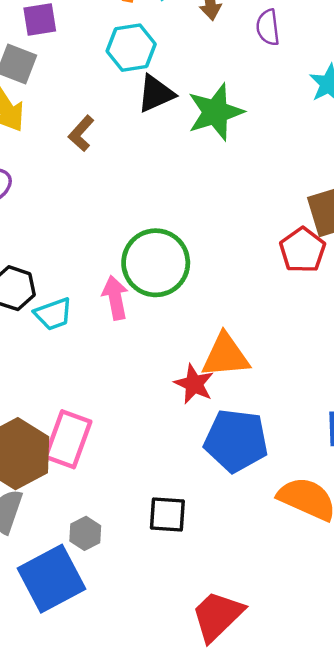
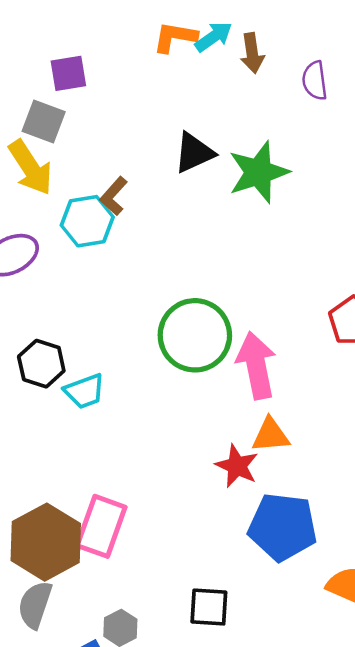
cyan hexagon: (131, 48) -> (87, 221), moved
pink arrow: (115, 298) -> (256, 365), moved, size x1.4
orange triangle: (225, 356) -> (271, 435), size x0.7

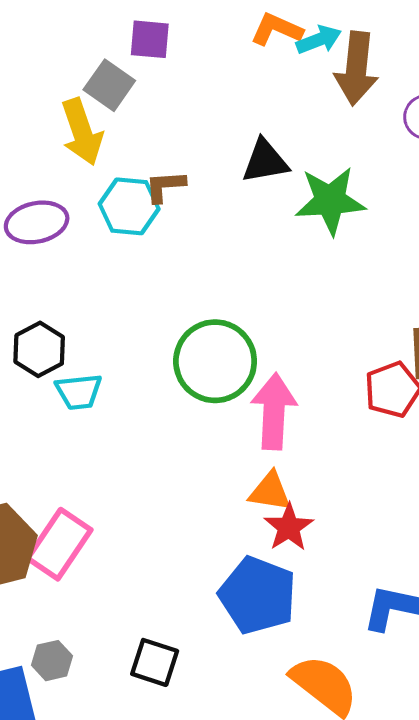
brown arrow: (252, 53) -> (356, 68), size x1.6
brown L-shape: (114, 196) -> (165, 186), turned 30
red star: (237, 466) -> (289, 527), moved

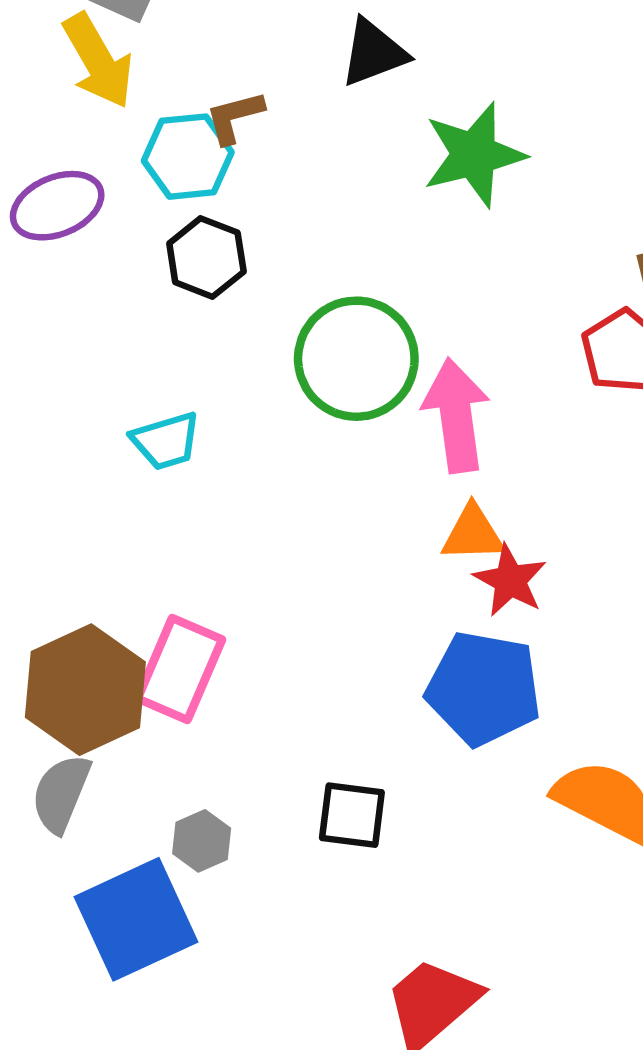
green star: (330, 201) -> (474, 155), moved
black hexagon: (39, 349) -> (206, 257), moved

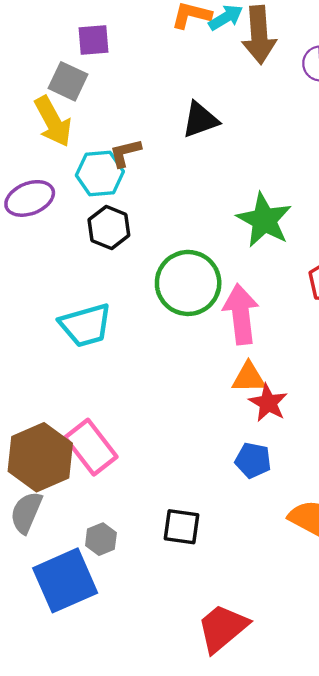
green star: (474, 155) -> (264, 220), moved, turned -30
cyan trapezoid: (166, 441) -> (86, 325), size x1.4
pink rectangle: (180, 669) -> (91, 447), turned -62
blue pentagon: (484, 688) -> (253, 460), size x0.6

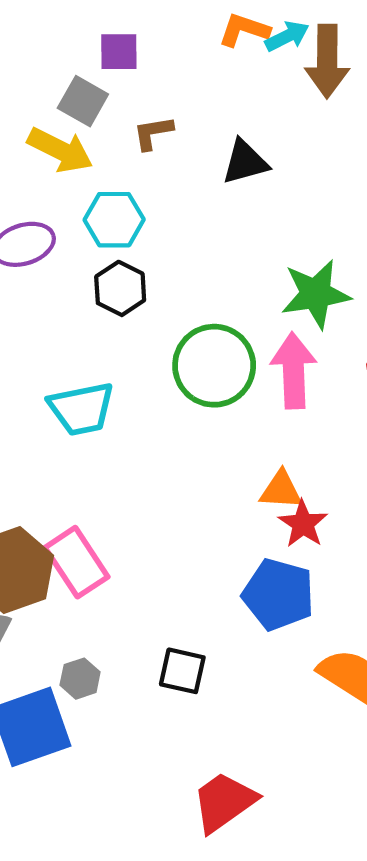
yellow arrow: (53, 122) -> (60, 150), turned -39
brown L-shape: (125, 153) -> (153, 133), moved
green star: (264, 220) -> (316, 294), turned 30
pink arrow: (241, 314) -> (294, 371), moved
blue pentagon: (253, 460) -> (278, 594), size x1.6

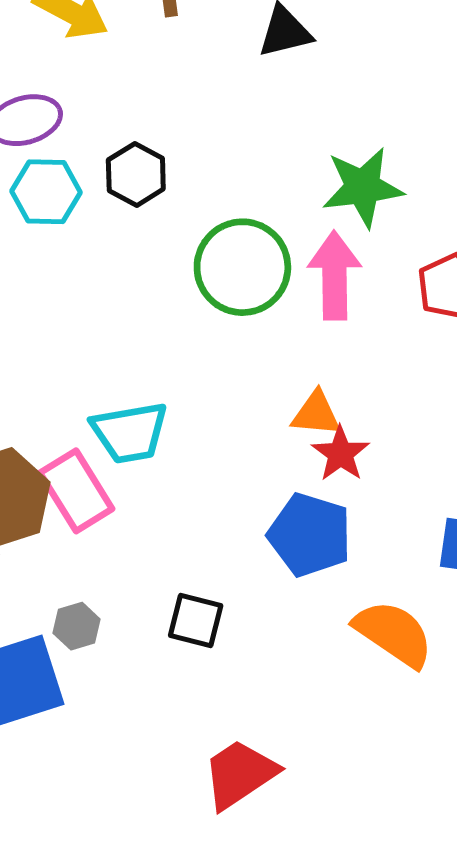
cyan hexagon: (114, 220) -> (46, 192), moved
cyan trapezoid: (81, 409) -> (130, 432), moved

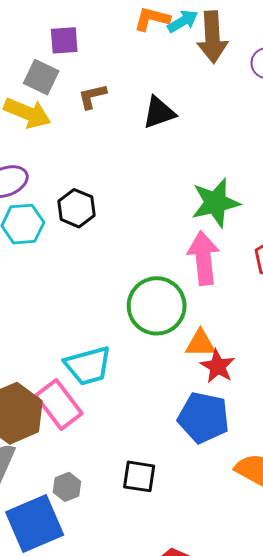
green circle: (242, 267) -> (157, 306), moved

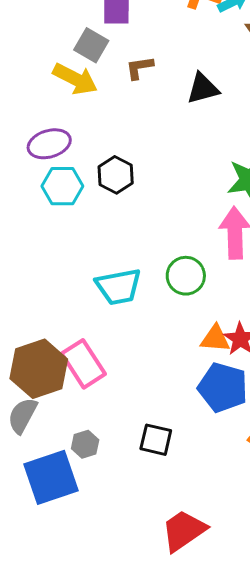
green circle: (157, 306) -> (186, 276), size x0.7
orange triangle: (200, 343) -> (215, 339), moved
cyan trapezoid: (88, 366) -> (119, 287), moved

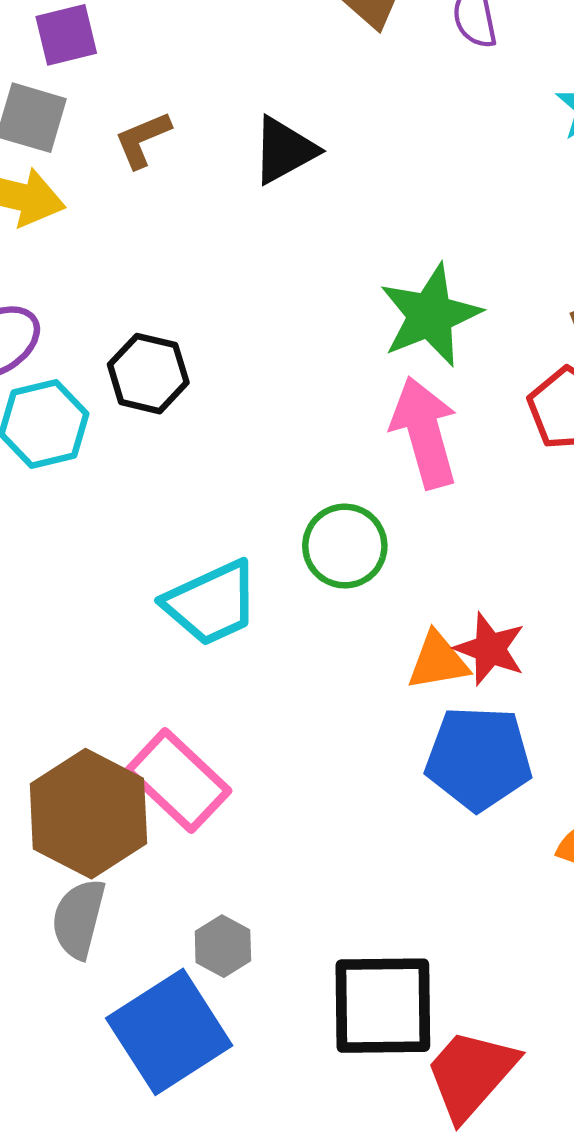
black square: (156, 440) -> (383, 1006), moved, size x1.6

